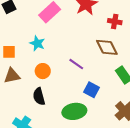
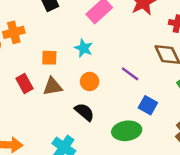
black semicircle: (39, 96) -> (84, 112), turned 144

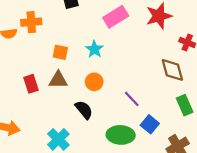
purple line: (130, 74) -> (132, 99), moved
red rectangle: (25, 83) -> (31, 84), moved
blue square: (148, 105) -> (150, 124), moved

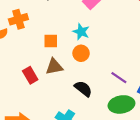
orange circle: (94, 82) -> (81, 53), moved
purple line: (132, 99) -> (119, 78), moved

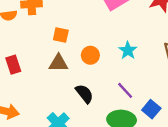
cyan star: (81, 32) -> (128, 50), moved
red rectangle: (30, 75) -> (13, 65), moved

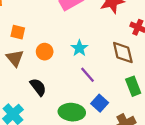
brown triangle: (59, 63) -> (15, 58), turned 48
purple line: (125, 90) -> (87, 75), moved

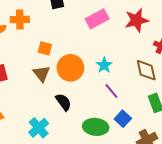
orange circle: (45, 52) -> (70, 68), size x1.6

